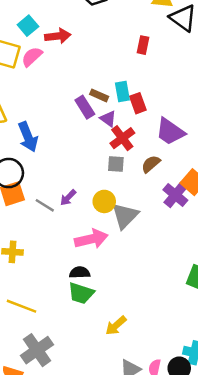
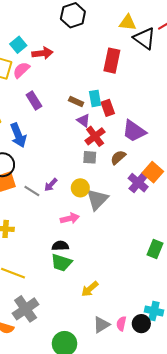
red rectangle: (143, 45) -> (112, 61), size x1.6
purple rectangle: (85, 107) -> (34, 101), moved
pink arrow: (91, 239) -> (70, 218), size x0.7

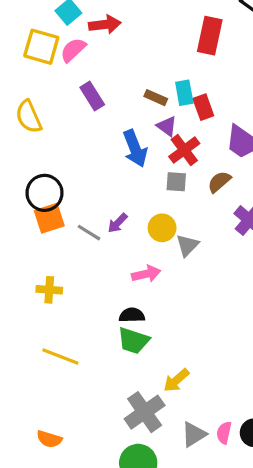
blue arrow: (18, 135) -> (135, 148), moved
gray triangle: (97, 199) -> (187, 245), size x0.7
gray cross: (26, 309) -> (145, 412), moved

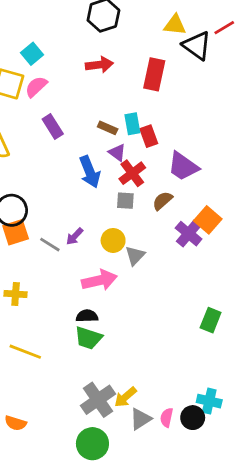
red arrow: (105, 24) -> (99, 65), moved
pink arrow: (146, 274) -> (99, 280), size x1.4
yellow arrow: (176, 380) -> (125, 397), moved

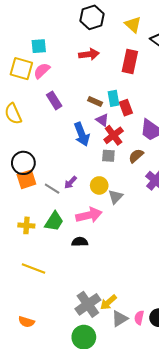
yellow triangle: (175, 25) -> (133, 25), moved, turned 36
cyan square: (32, 54) -> (39, 46), turned 35
green trapezoid: (88, 338) -> (54, 221), moved, turned -75

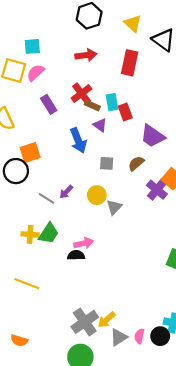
red cross: (114, 135) -> (81, 93), moved
orange square: (26, 179) -> (30, 152), moved
pink arrow: (89, 215) -> (84, 243), moved, size x0.7
yellow cross: (26, 225) -> (30, 234), moved

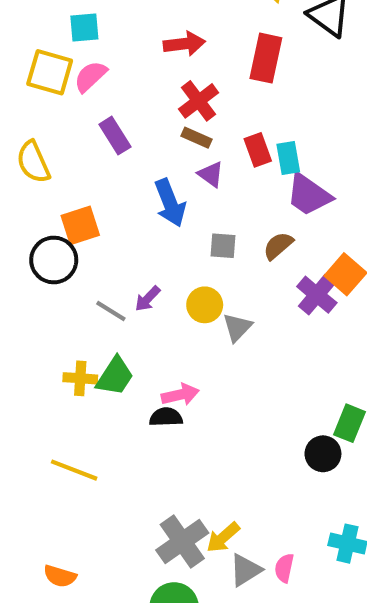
red cross: (81, 93) -> (199, 101), moved
cyan rectangle: (112, 102) -> (288, 158), moved
black circle: (160, 336) -> (323, 454), moved

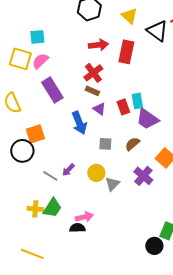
red arrow: (184, 44) -> (98, 45), moved
purple rectangle: (115, 136) -> (52, 90), size x1.4
red rectangle: (258, 150) -> (123, 107), moved
purple cross: (317, 295) -> (143, 176), moved

